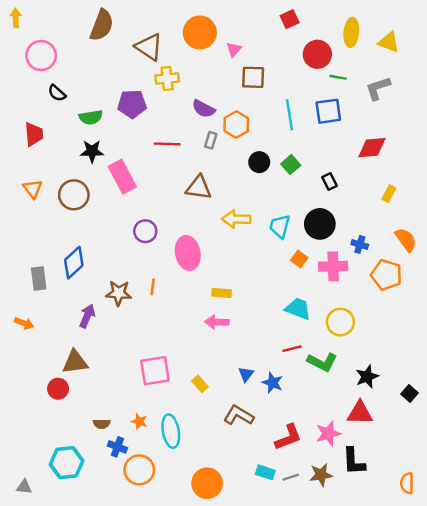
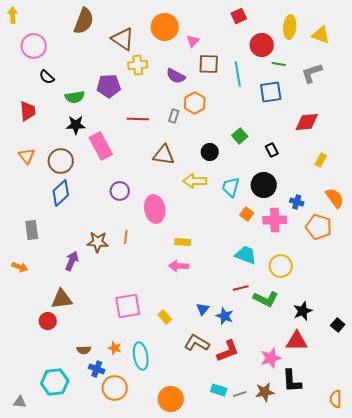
purple semicircle: (203, 109) -> (176, 76), moved
cyan line: (290, 115) -> (238, 74), moved
black circle: (259, 162) -> (210, 152), moved
blue diamond: (74, 263) -> (61, 193), moved
red L-shape: (288, 437) -> (228, 351), moved

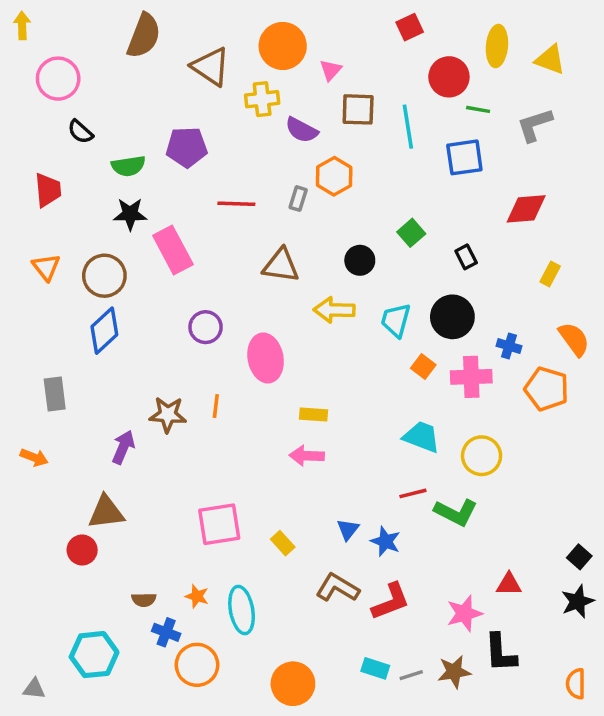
yellow cross: (138, 65) -> (262, 99), moved
black star: (303, 311) -> (578, 601), moved
red triangle: (297, 341) -> (509, 584), size x0.7

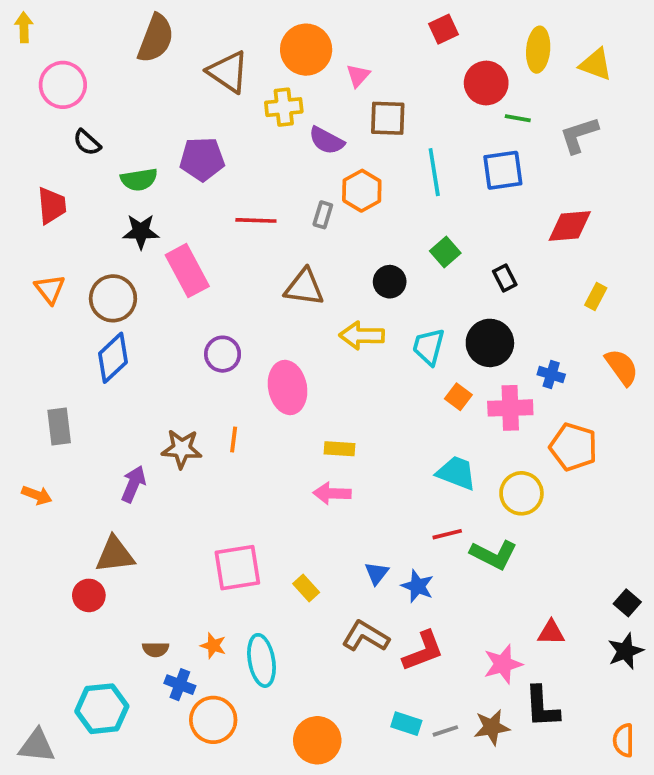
cyan line: (408, 127) -> (434, 172), moved
orange pentagon: (547, 389) -> (573, 447), moved
gray triangle: (34, 689) -> (37, 746), size x1.5

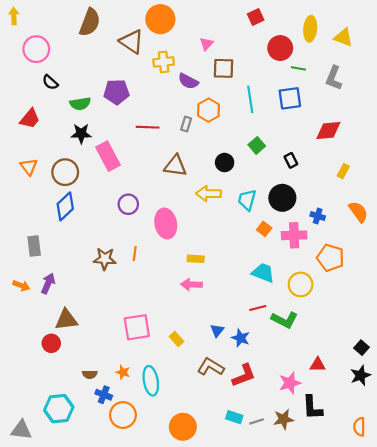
orange circle: (306, 50) -> (160, 19), moved
gray L-shape: (579, 135) -> (334, 78), turned -50
red trapezoid: (52, 206) -> (30, 119), turned 45
purple arrow: (133, 484) -> (48, 283), moved

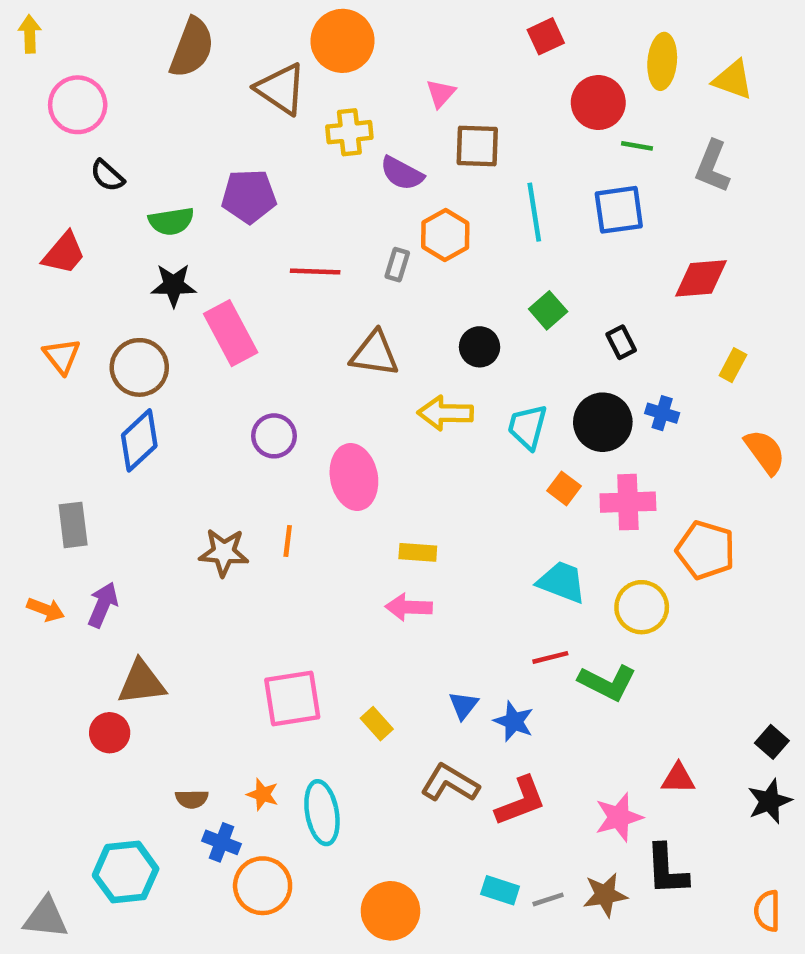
blue cross: (318, 216) -> (662, 413), moved

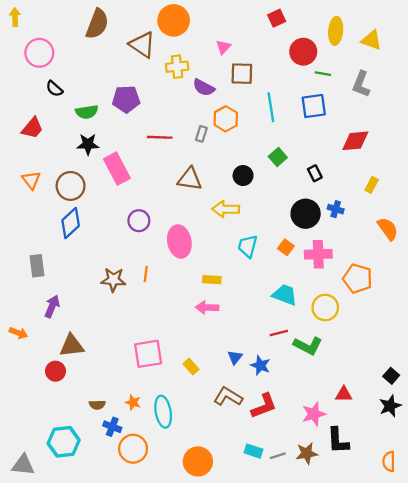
cyan trapezoid: (527, 427) -> (248, 246), moved
orange arrow: (46, 609) -> (18, 333), moved

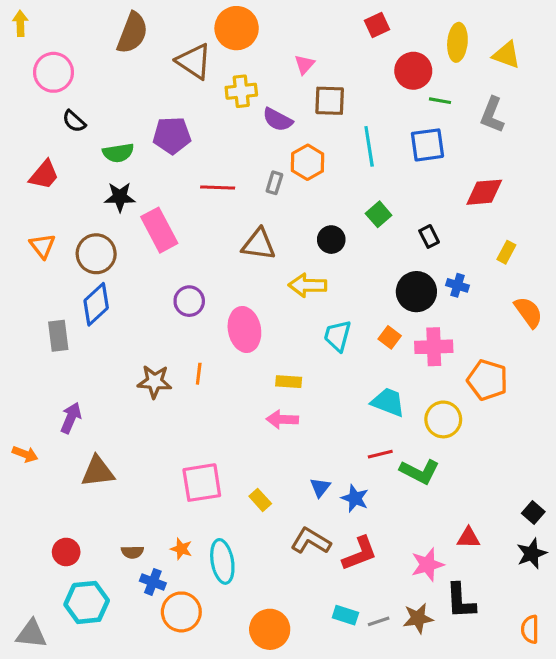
gray rectangle: (37, 266) -> (58, 336), moved
red circle: (56, 371) -> (66, 552), moved

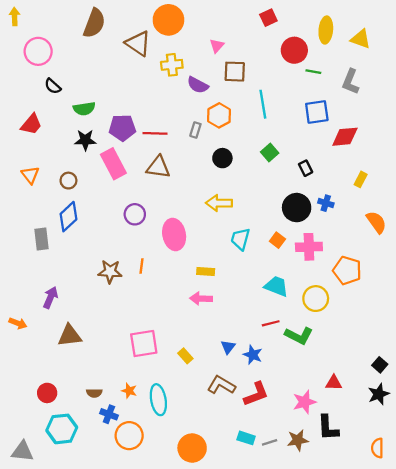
purple pentagon: (172, 135) -> (122, 128), moved
blue square: (427, 145) -> (317, 112), moved
black circle: (331, 240) -> (222, 158), moved
brown triangle: (259, 244) -> (158, 167), moved
brown circle: (96, 254) -> (68, 181), size x0.6

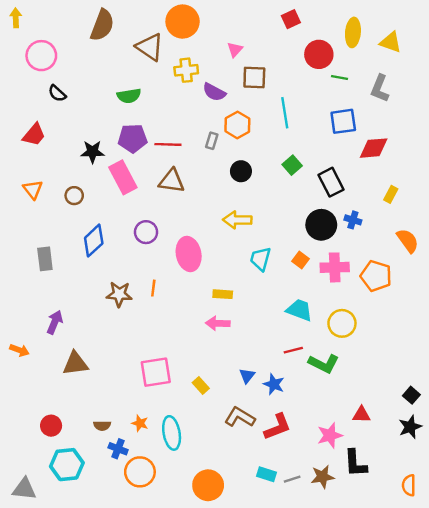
green semicircle: (84, 109) -> (129, 96), moved
black rectangle: (306, 168) -> (331, 182), size x1.6
blue diamond: (68, 217) -> (94, 241), moved
orange pentagon: (347, 270) -> (376, 276), moved

